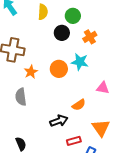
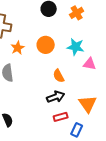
cyan star: (80, 62) -> (76, 47), moved
orange semicircle: (79, 105) -> (59, 76), moved, turned 96
black arrow: (59, 121) -> (56, 97), moved

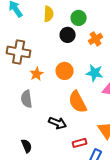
orange semicircle: (59, 76) -> (78, 102), size x1.6
black arrow: (56, 97) -> (58, 123), moved, turned 42

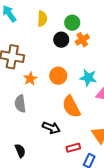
orange cross: (96, 39) -> (82, 40), moved

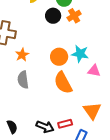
orange circle: (58, 76) -> (59, 57), moved
gray semicircle: (20, 104) -> (23, 80), moved
black arrow: (51, 128) -> (45, 127), moved

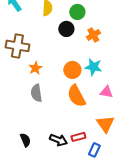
orange cross: (74, 16) -> (93, 35), moved
pink triangle: (94, 71) -> (106, 92), moved

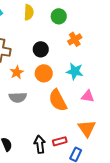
black circle: (66, 29) -> (41, 49), moved
orange circle: (72, 70) -> (44, 73), moved
gray semicircle: (36, 93) -> (18, 97), turned -84
black arrow: (58, 140) -> (40, 144), turned -120

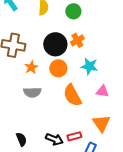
orange cross: (75, 39) -> (77, 40), moved
black circle: (41, 49) -> (55, 44), size x1.5
black arrow: (40, 144) -> (54, 139), turned 120

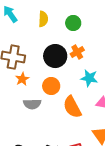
orange star: (31, 67) -> (22, 79), moved
orange circle: (58, 68) -> (51, 86), moved

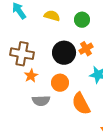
yellow semicircle: (43, 19) -> (52, 16), turned -77

